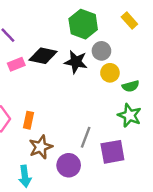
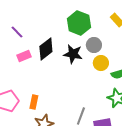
black diamond: (43, 56) -> (46, 49), turned -50

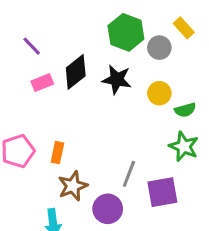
gray circle: (94, 45) -> (159, 48), moved

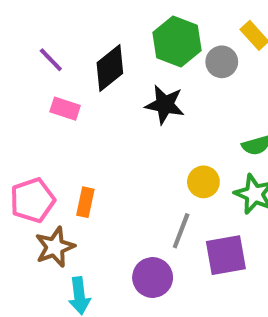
black diamond: (76, 72) -> (110, 68), moved
pink rectangle: (42, 83) -> (65, 109), turned 40
yellow circle: (159, 93) -> (203, 182), moved
brown star: (73, 186) -> (55, 247), moved

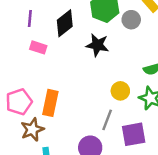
purple line: (51, 60) -> (30, 18), turned 49
orange rectangle: (85, 202) -> (50, 103), size x1.5

